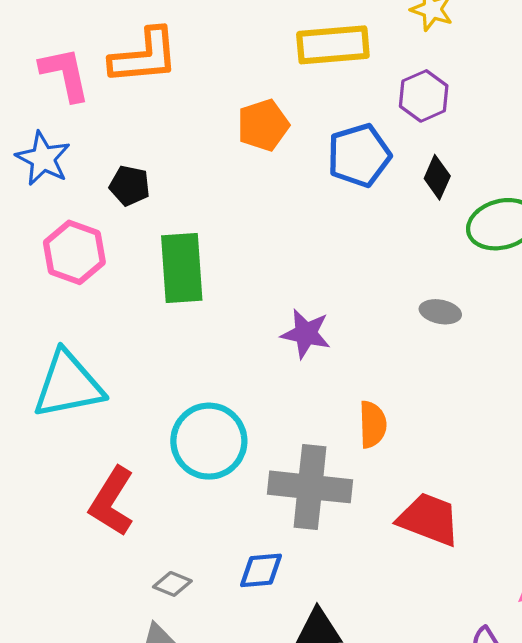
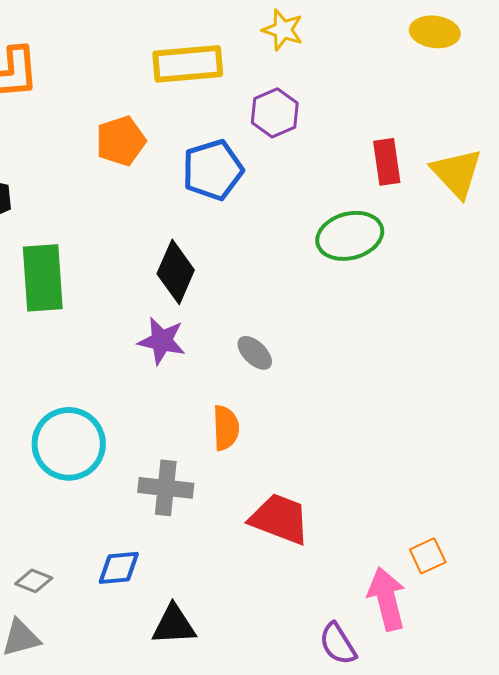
black diamond: (437, 177) -> (176, 272), moved, size x1.5
gray ellipse: (440, 312) -> (255, 353), moved, turned 33
gray cross: (310, 487) -> (166, 488), size x0.7

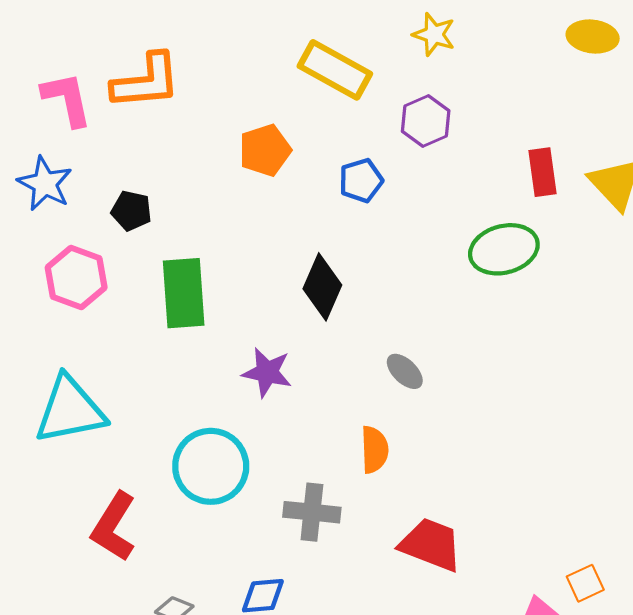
yellow rectangle: (188, 64) -> (335, 70), turned 34
blue pentagon: (213, 170) -> (361, 180), size x0.7
purple star: (162, 341) -> (267, 372), moved

